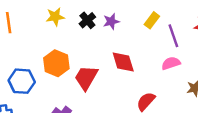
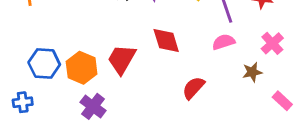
orange hexagon: (56, 63) -> (82, 68), moved

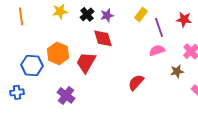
red diamond: (166, 40) -> (103, 38), moved
orange hexagon: (82, 68) -> (58, 53), moved

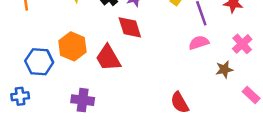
red trapezoid: (86, 62) -> (108, 58), turned -60
red semicircle: (136, 82) -> (180, 103), moved, turned -72
purple cross: (66, 95) -> (83, 100), turned -30

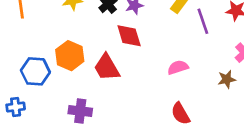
pink semicircle: (199, 43) -> (178, 67), moved

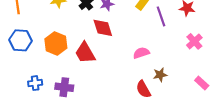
blue hexagon: (35, 71) -> (21, 40), moved
brown star: (227, 79) -> (160, 75), moved
blue cross: (16, 107) -> (35, 83), moved

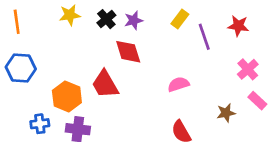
orange hexagon: (56, 43) -> (67, 97), moved
brown star: (160, 75) -> (226, 113), moved
pink rectangle: (202, 83) -> (257, 101), moved

